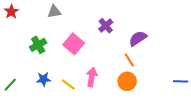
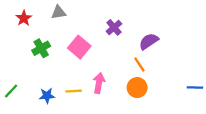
red star: (11, 12) -> (24, 18), moved
blue star: (44, 79) -> (47, 96), moved
yellow line: (68, 85) -> (74, 91), turned -40

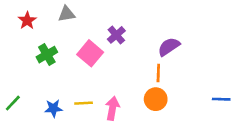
purple cross: (114, 27) -> (116, 35), moved
orange line: (139, 64) -> (158, 73), turned 35
pink arrow: (99, 83) -> (112, 108), moved

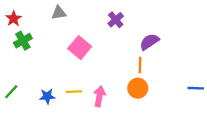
red star: (27, 21) -> (14, 19), moved
purple cross: (116, 35) -> (116, 20), moved
green cross: (47, 55) -> (23, 41), moved

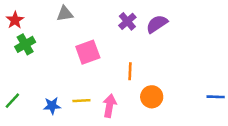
purple semicircle: (149, 42) -> (157, 24), moved
pink square: (80, 48) -> (88, 52), turned 30
orange line: (140, 65) -> (130, 71), moved

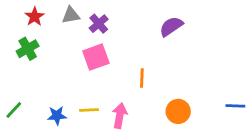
red star: (15, 20) -> (35, 17), moved
purple cross: (127, 21) -> (99, 24), moved
orange circle: (152, 97) -> (178, 111), moved

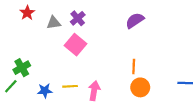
gray triangle: (71, 15) -> (54, 23), moved
green cross: (28, 49) -> (22, 68), moved
pink square: (96, 57) -> (76, 45), turned -30
orange line: (142, 78) -> (134, 67), moved

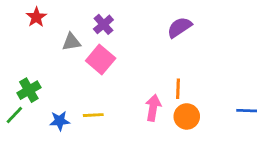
gray triangle: (54, 23) -> (71, 42), moved
pink arrow: (94, 91) -> (153, 108), moved

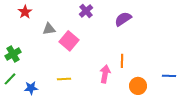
purple cross: (103, 24) -> (86, 11), moved
green cross: (29, 90) -> (13, 54), moved
orange circle: (187, 116) -> (138, 86), moved
blue star: (60, 121) -> (31, 88), moved

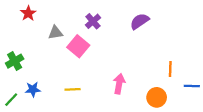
purple cross: (86, 11) -> (93, 21), moved
orange line: (122, 61) -> (170, 69), moved
green line: (10, 79) -> (11, 100), moved
blue star: (31, 88) -> (33, 89), moved

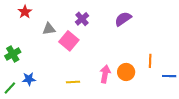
yellow line: (73, 89) -> (73, 82), moved
orange circle: (157, 97) -> (126, 72), moved

